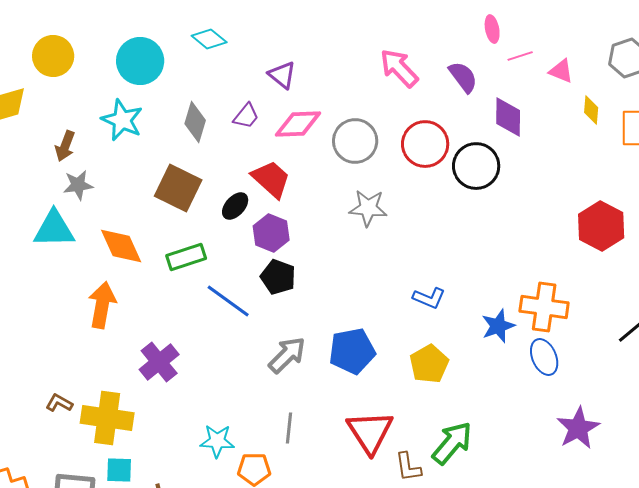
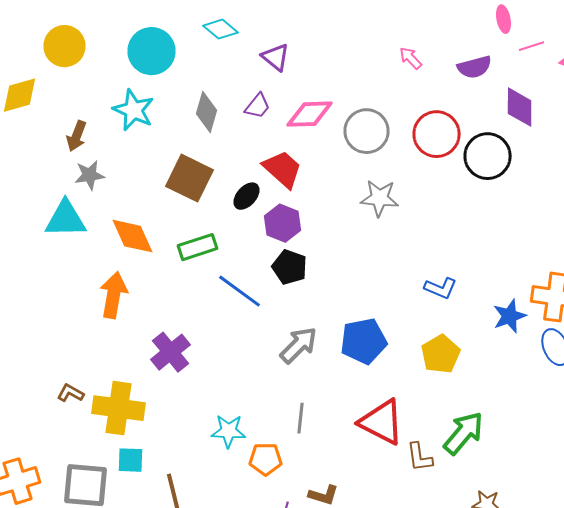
pink arrow: (399, 68) -> (410, 58), size x0.6
purple triangle: (282, 75) -> (276, 57), moved
purple semicircle: (463, 77) -> (474, 67), turned 112
red triangle: (370, 432) -> (382, 422), turned -30

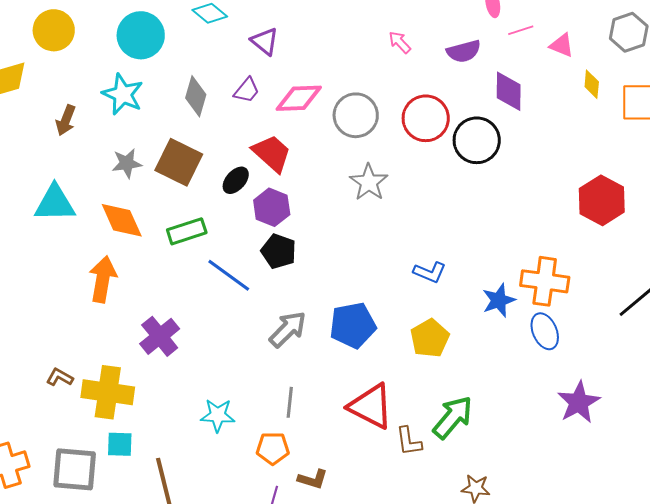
gray star: (90, 175) -> (127, 163), moved
gray star: (380, 198) -> (369, 182), turned 30
orange pentagon: (266, 459) -> (273, 448), moved

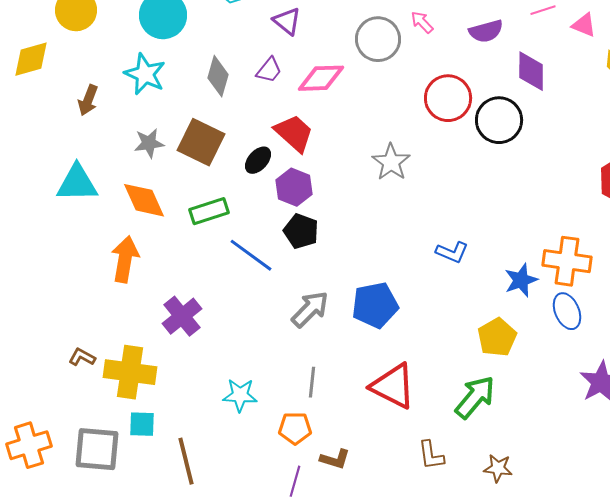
gray circle: (356, 115) -> (378, 39), moved
yellow pentagon: (430, 338) -> (497, 337), moved
brown L-shape: (409, 441) -> (431, 455), moved

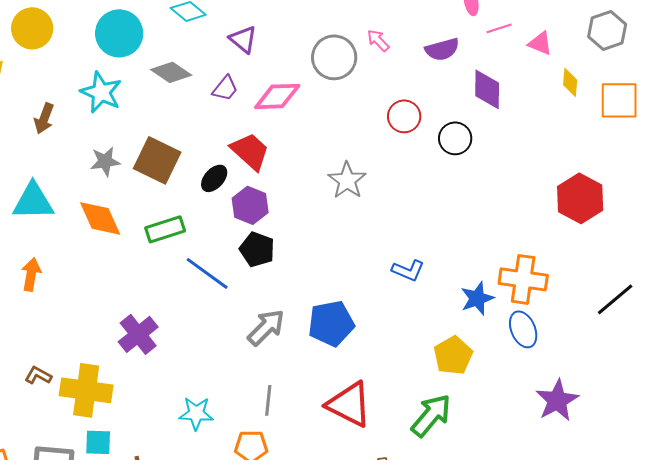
gray diamond: (218, 76) -> (171, 72), moved, turned -72
red circle: (448, 98) -> (404, 116), size x0.7
black circle: (499, 120) -> (455, 138), size x0.7
orange arrow: (125, 259) -> (31, 274), moved, size x0.7

